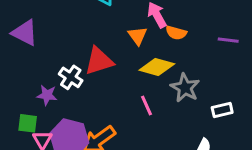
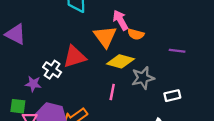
orange triangle: (138, 36) -> (105, 37), size x1.5
purple line: (228, 40) -> (177, 51), moved
gray star: (185, 88) -> (143, 78), turned 30
pink line: (146, 106) -> (112, 92), turned 35

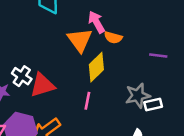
red triangle: (74, 57) -> (42, 85), moved
yellow diamond: (120, 61) -> (96, 67), turned -60
gray star: (143, 78) -> (138, 95), moved

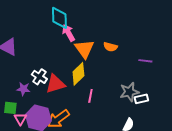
pink arrow: (96, 22) -> (68, 33), moved
yellow diamond: (96, 67) -> (78, 74), moved

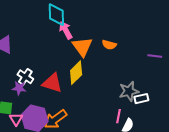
purple line: (145, 61) -> (155, 56), moved
white cross: (39, 77) -> (25, 77), moved
red triangle: (55, 84) -> (52, 83), turned 35
pink line: (90, 96) -> (119, 116), moved

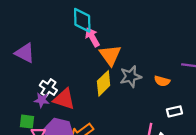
orange semicircle: (109, 45) -> (162, 81), moved
red triangle: (52, 83) -> (64, 99), moved
gray star: (129, 91) -> (131, 77), moved

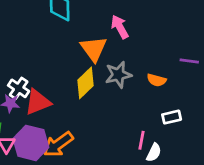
pink arrow: (92, 37) -> (120, 27), moved
red triangle: (64, 99) -> (38, 102), turned -40

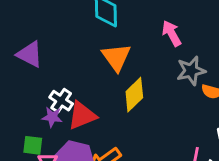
orange triangle: (94, 49) -> (116, 57), moved
gray star: (118, 75) -> (191, 71), moved

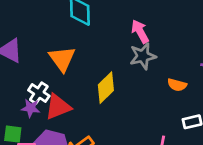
orange triangle: (116, 57) -> (62, 59), moved
gray star: (191, 71) -> (143, 56), moved

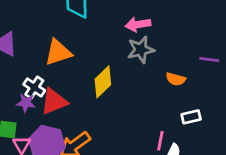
pink arrow: (140, 31) -> (138, 24), turned -70
orange triangle: (62, 59) -> (58, 52), turned 48

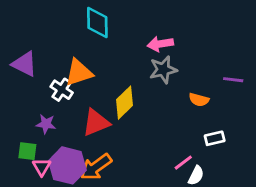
white cross: (34, 87) -> (62, 90), moved
red triangle: (54, 101) -> (96, 123), moved
pink line: (160, 141) -> (183, 163), turned 42

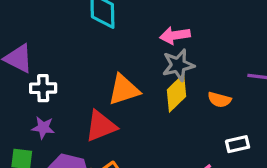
orange triangle: (79, 73) -> (124, 90), moved
white cross: (62, 90) -> (43, 88), moved, turned -35
yellow diamond: (125, 103) -> (177, 93), moved

